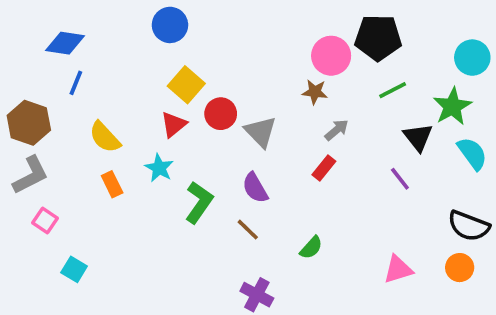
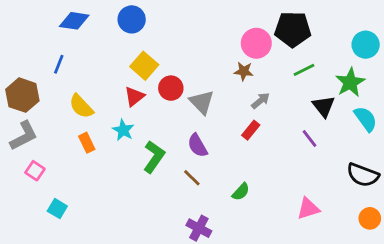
blue diamond: (65, 43) -> (74, 21), moved
orange circle: (460, 268) -> (370, 218), moved

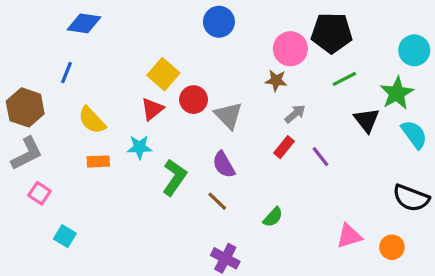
blue circle: (132, 19) -> (219, 22), moved
cyan star: (123, 130) -> (140, 147), turned -30
purple line: (310, 139) -> (321, 157), moved
orange rectangle: (87, 143) -> (98, 161), turned -66
orange circle: (370, 218) -> (392, 247), moved

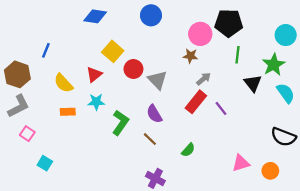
blue diamond: (84, 23) -> (95, 16), moved
green line: (344, 79) -> (237, 55), turned -56
red triangle: (152, 109) -> (94, 74), moved
red rectangle: (284, 147) -> (196, 102), size x1.5

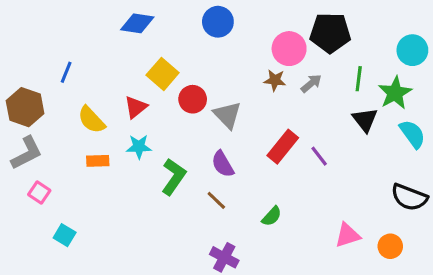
green line: (237, 55) -> (359, 79), moved
gray arrow: (204, 79) -> (311, 83), moved

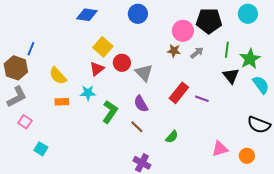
cyan circle: (412, 50) -> (248, 14), moved
blue line: (66, 72) -> (31, 49), moved
red triangle: (136, 107) -> (97, 69), moved
purple line: (319, 156) -> (202, 99), turned -32

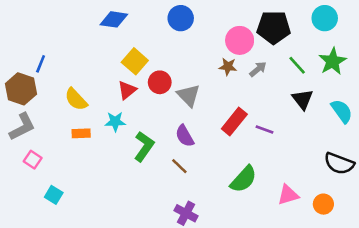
green line: (227, 50) -> (297, 65), turned -49
green star: (250, 59) -> (333, 61), moved
green semicircle: (172, 137) -> (244, 179), moved, size x1.6

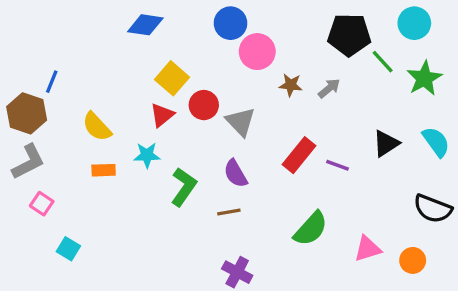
pink circle: (240, 40) -> (257, 52), moved
green line: (297, 65) -> (383, 62), moved
black triangle: (302, 99) -> (386, 143), moved, turned 35
brown line: (179, 166) -> (229, 212), turned -54

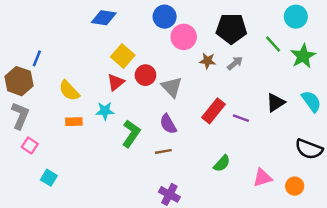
black pentagon: (349, 35) -> (231, 29), moved
gray L-shape: (28, 162) -> (20, 116), turned -40
green semicircle: (311, 229) -> (222, 163), size x0.7

